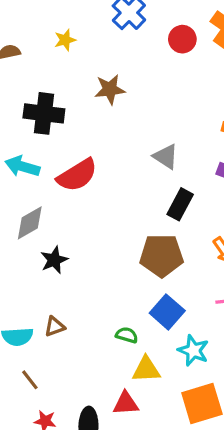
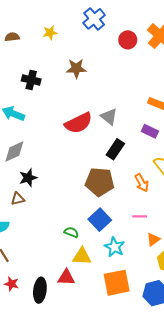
black cross: (44, 113) -> (31, 80), size x0.7
red semicircle: (77, 175) -> (78, 123), moved
brown triangle: (55, 327) -> (18, 199), moved

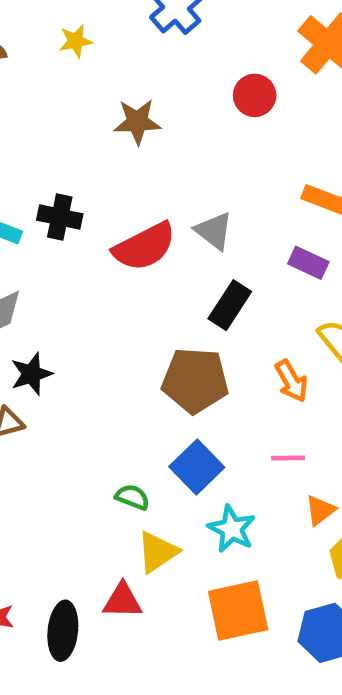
red circle: (128, 40) -> (255, 95), moved
black cross: (31, 80) -> (60, 217), moved
yellow triangle: (82, 256) -> (158, 552), turned -36

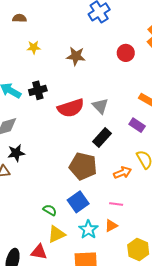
yellow star: (76, 41) -> (34, 47), moved
black cross: (60, 217) -> (38, 90), turned -36
orange arrow: (291, 381) -> (122, 173), turned -90
orange triangle: (320, 510) -> (111, 226), moved

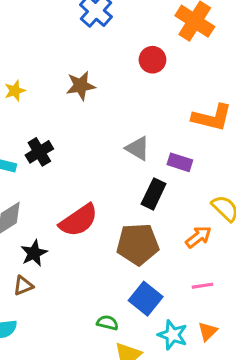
red semicircle: (71, 108) -> (79, 220), moved
purple rectangle: (137, 125) -> (180, 162), moved
orange triangle: (111, 226) -> (208, 331), moved

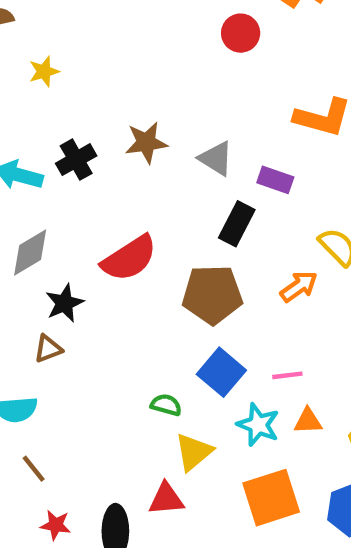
brown star: (81, 86) -> (146, 143), moved
pink line: (202, 286) -> (287, 375), moved
orange triangle: (208, 331) -> (308, 421), turned 40

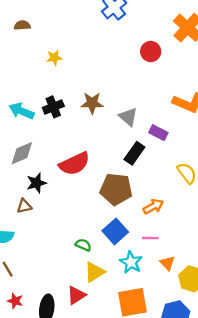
yellow star: (44, 71) -> (54, 58), moved
orange arrow: (299, 287) -> (153, 206), moved
orange triangle: (308, 421) -> (167, 263), moved, turned 42
red triangle: (166, 499) -> (76, 295), turned -36

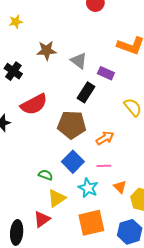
yellow star: (54, 58) -> (16, 22), moved
black cross: (53, 107) -> (13, 71), moved, turned -30

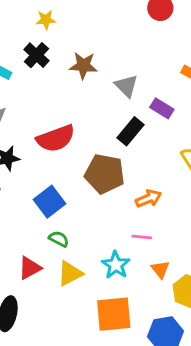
black cross: (13, 71) -> (36, 55), moved
blue square: (73, 162) -> (49, 202), moved
red triangle: (42, 219) -> (30, 268), moved

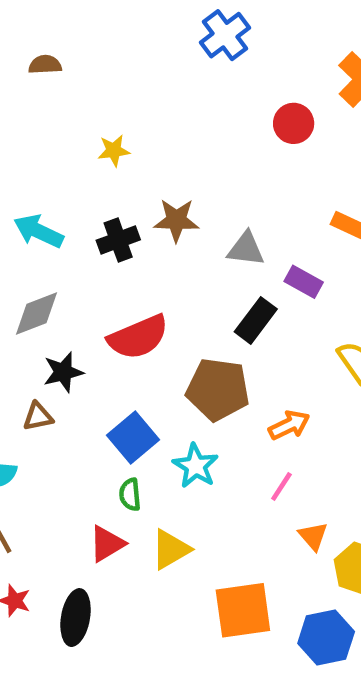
black cross: (36, 55) -> (118, 240), moved, turned 30
gray triangle: (126, 86) -> (246, 249), turned -35
pink line: (142, 237) -> (281, 486), turned -60
green semicircle: (59, 239) -> (130, 495), moved, turned -120
cyan star: (116, 265) -> (196, 466), moved

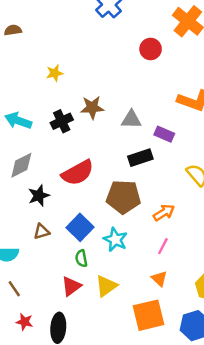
black rectangle: (256, 320) -> (140, 158), turned 40
brown triangle: (38, 417) -> (42, 232), moved
orange triangle: (313, 536) -> (159, 279), moved

